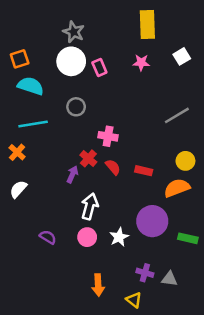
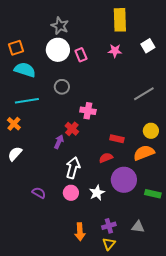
red semicircle: (113, 167) -> (106, 158), moved, turned -72
purple cross: (145, 273) -> (109, 226), moved, turned -32
yellow triangle: (134, 300) -> (109, 244), turned 32

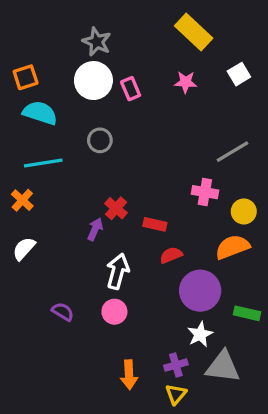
yellow rectangle: (120, 20) -> (194, 32), turned -45
pink cross: (88, 111) -> (205, 192), moved
red rectangle: (117, 139) -> (155, 224), moved
white star: (97, 193) -> (200, 334), moved
gray triangle: (138, 227) -> (223, 367), size x1.6

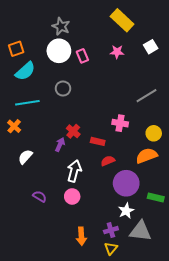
cyan semicircle: (40, 113) -> (25, 71), turned 120
pink cross: (205, 192) -> (120, 123), moved
white semicircle: (24, 249) -> (25, 157), moved

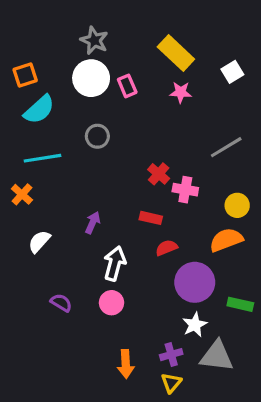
yellow rectangle: (122, 20) -> (176, 53), moved
pink star: (117, 52) -> (181, 92), moved
red cross: (73, 131) -> (159, 174), moved

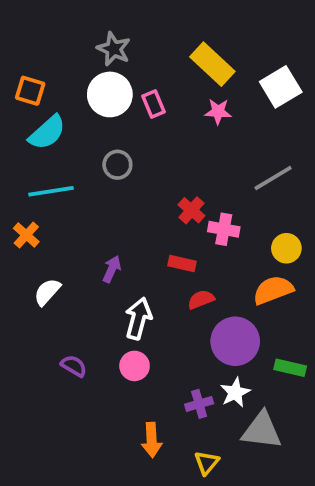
white square: (232, 72) -> (281, 87), size x1.5
orange square: (25, 75) -> (30, 91), turned 35
purple cross: (171, 355) -> (199, 404), moved

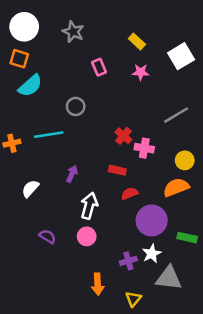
yellow rectangle: (212, 64) -> (137, 41), size x0.6
white circle: (110, 94) -> (24, 27), moved
cyan line: (51, 191) -> (49, 135), moved
orange cross: (26, 235) -> (12, 143), moved, turned 35

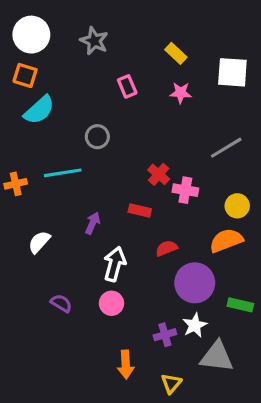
white square: (181, 56) -> (232, 72), turned 35
red rectangle: (117, 170) -> (140, 211), moved

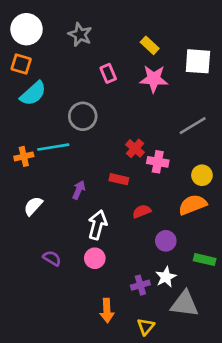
pink star: (181, 93) -> (154, 79), size x1.5
gray circle: (97, 137) -> (83, 116), size x1.4
orange cross: (16, 184) -> (24, 156), moved
purple circle: (195, 283) -> (166, 241), size x0.6

